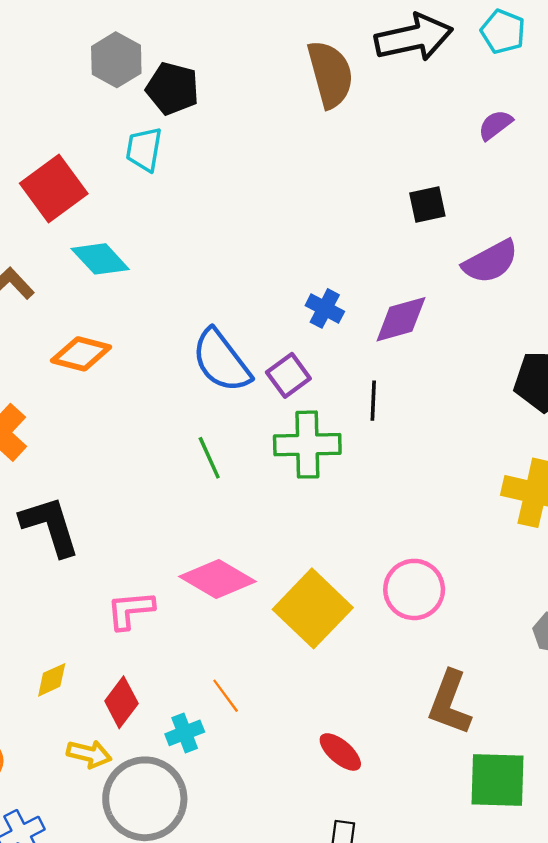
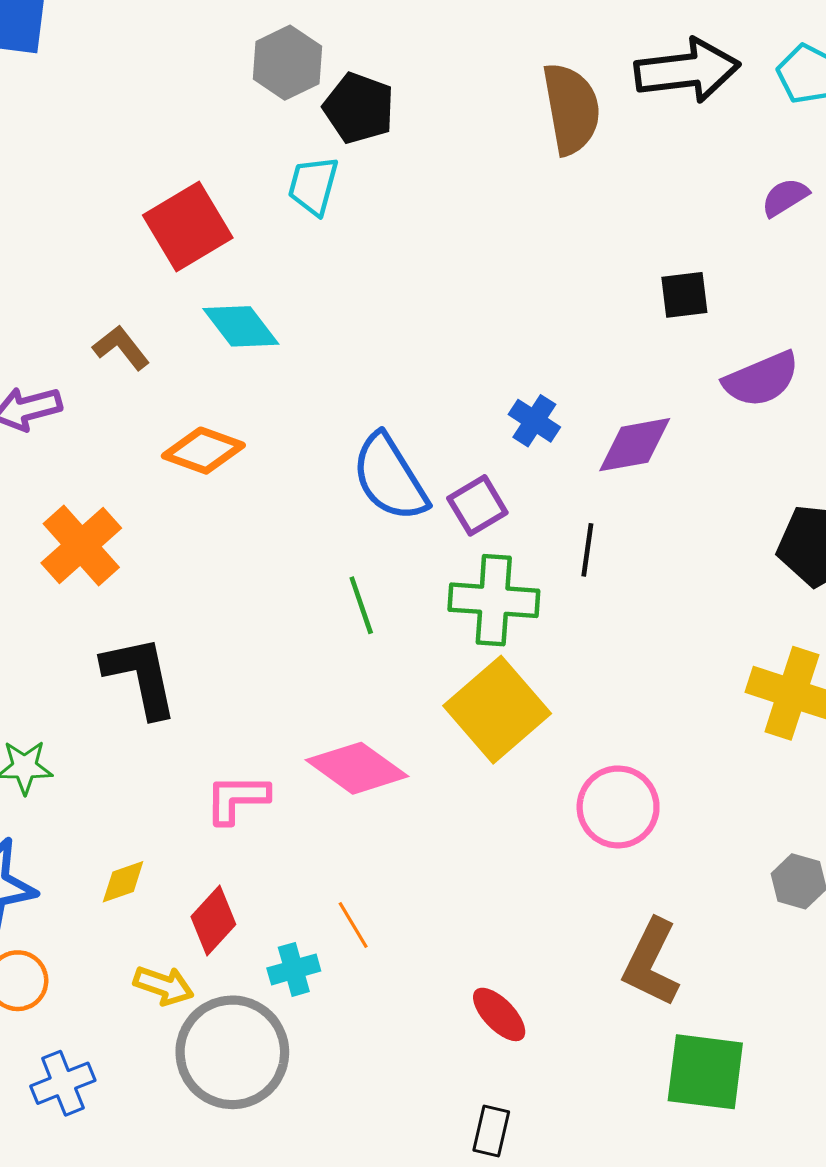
yellow square: (313, 608) -> (497, 710), moved

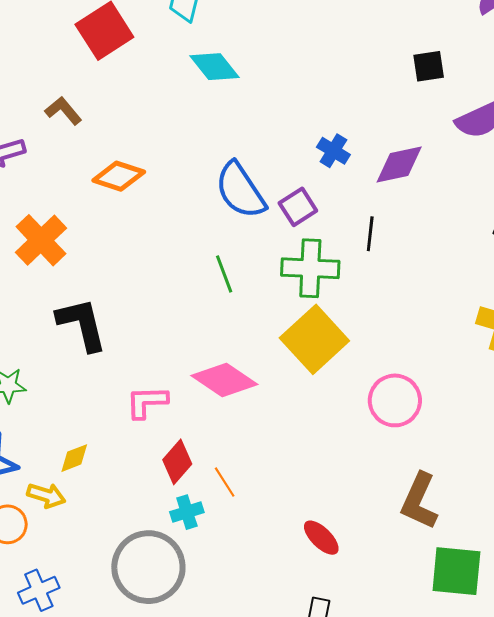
cyan diamond: (241, 326) -> (215, 67), moved
red diamond: (213, 920) -> (177, 462), moved
yellow arrow: (164, 986) -> (46, 495), moved

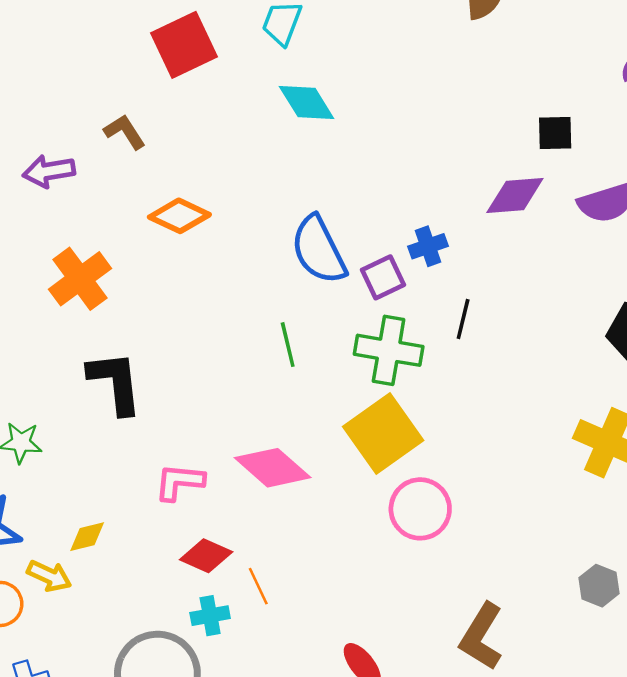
blue cross: (333, 151) -> (428, 246), moved, turned 32
purple diamond: (399, 165) -> (515, 196), moved
pink circle: (395, 400) -> (420, 509), moved
red diamond: (177, 462) -> (206, 556), turned 66

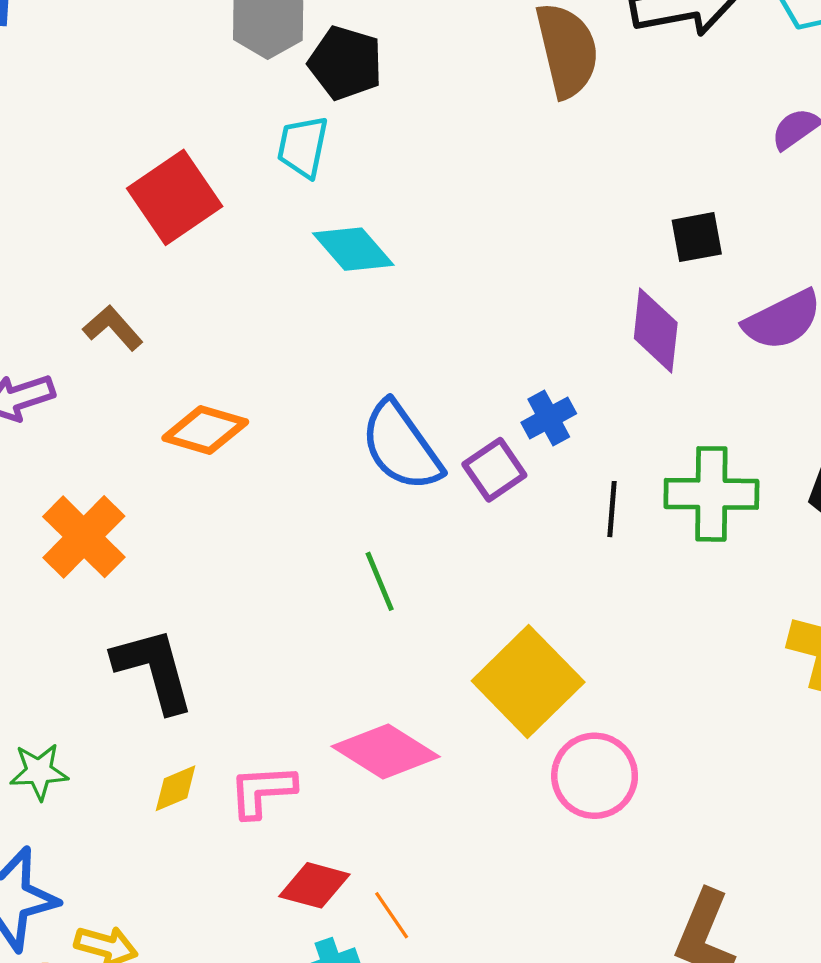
purple diamond: (515, 196) -> (656, 331), turned -70
green cross: (389, 350) -> (711, 494), moved
yellow diamond: (87, 537) -> (176, 788), moved

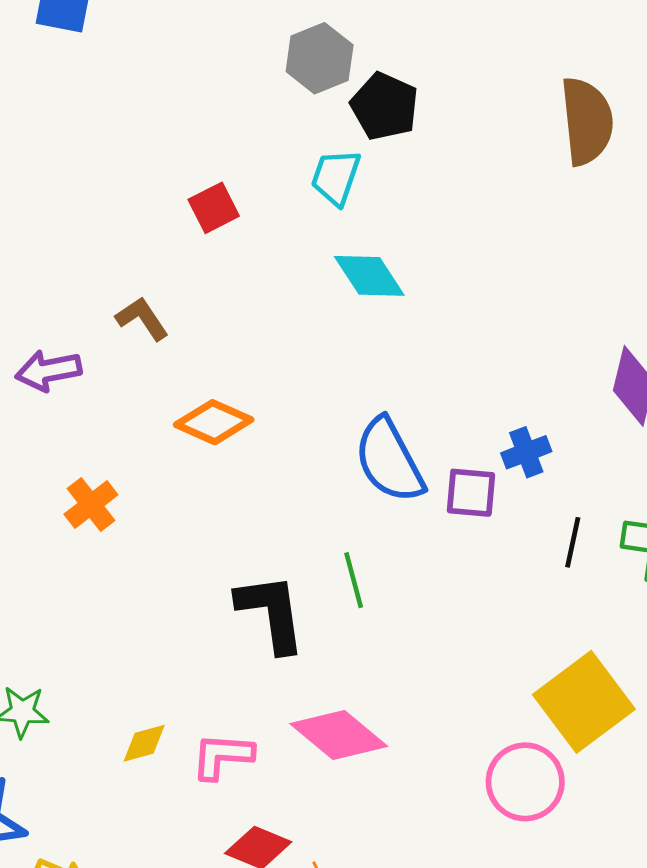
red square: (175, 197) -> (214, 208), size x0.6
purple square: (494, 470) -> (471, 493), turned 32
orange cross: (84, 537) -> (91, 504), size x0.7
black L-shape: (154, 670) -> (271, 613), moved
yellow square: (528, 681) -> (584, 702), moved

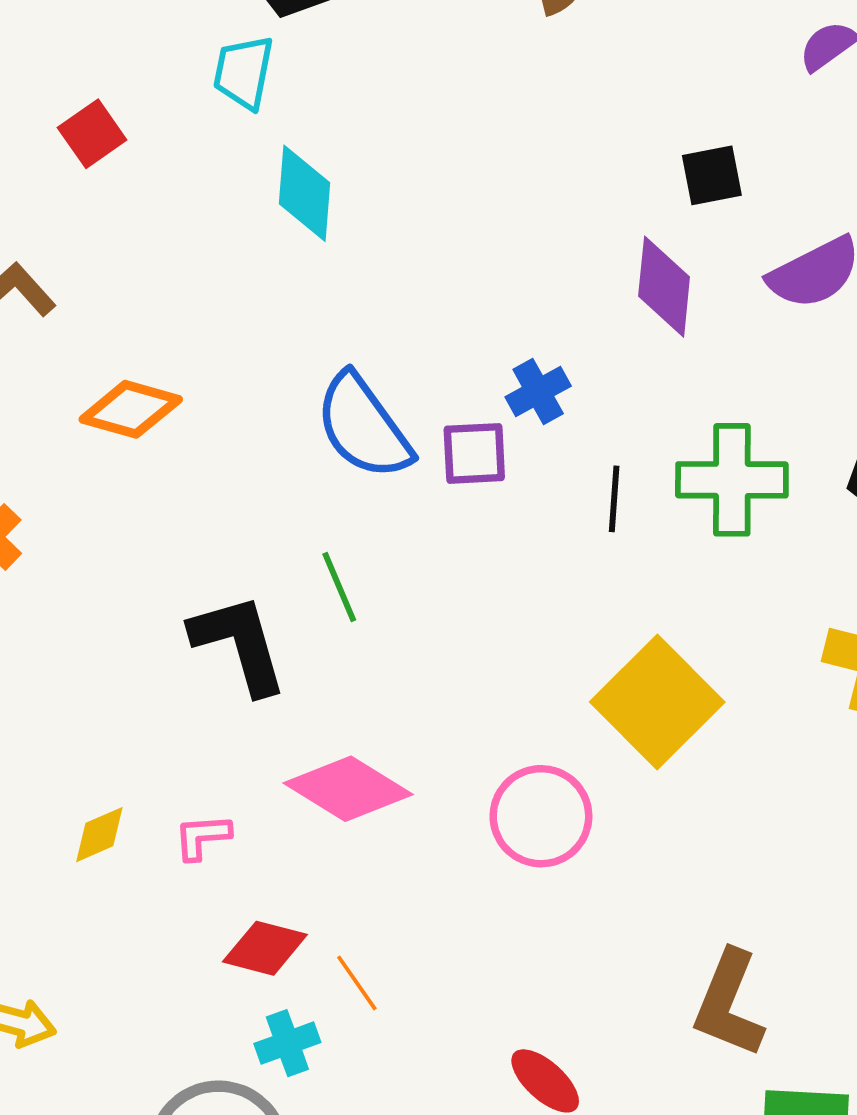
cyan diamond: (369, 276) -> (304, 193), turned 46
pink L-shape: (222, 756) -> (202, 837), size x0.7
pink circle: (525, 782) -> (541, 816), moved

